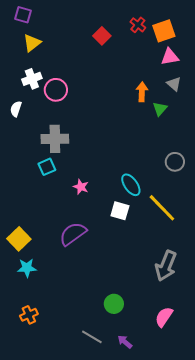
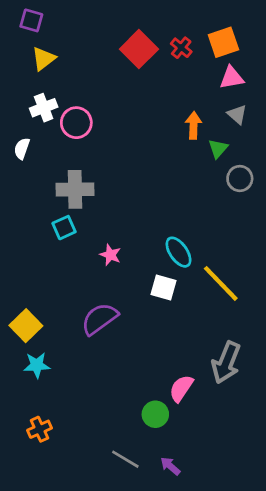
red cross: (138, 25) -> (181, 48), moved
red square: (102, 36) -> (139, 49), size x1.5
gray circle: (175, 162) -> (240, 179), moved
pink semicircle: (164, 317) -> (181, 388), moved

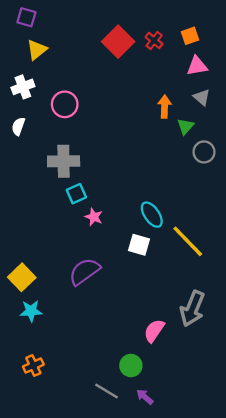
orange square: (223, 42) -> (190, 36), size x0.7
white cross: (44, 108) -> (23, 87), moved
cyan square: (64, 228) -> (76, 194), moved
green circle: (155, 414) -> (131, 366), moved

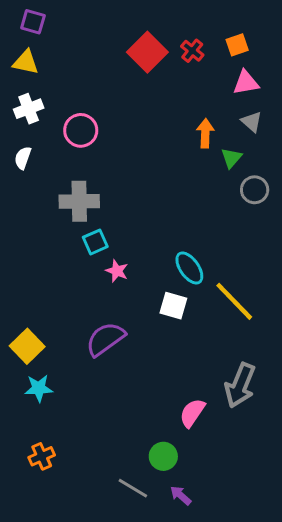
yellow triangle: (37, 50) -> (26, 62), moved, turned 50

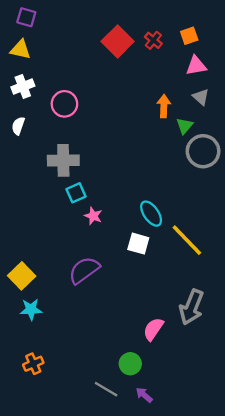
gray circle: (255, 190) -> (203, 151), size x1.5

